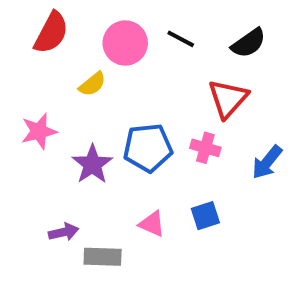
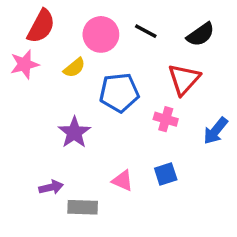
pink star: (39, 131) -> (24, 64), moved
blue pentagon: (148, 148) -> (119, 93), moved

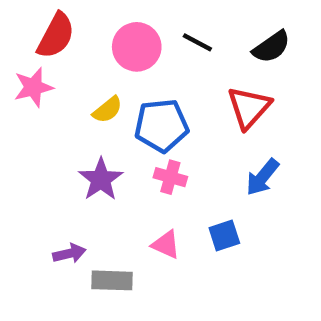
yellow semicircle: (74, 68) -> (108, 110), moved
pink cross: (166, 119) -> (170, 177), moved
blue arrow: (216, 131) -> (262, 177), moved

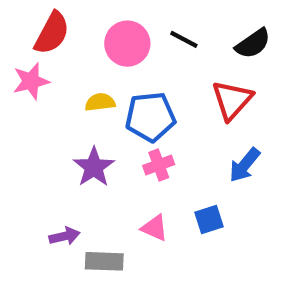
yellow semicircle: (108, 110) -> (100, 102), turned -148
pink cross: (170, 177) -> (159, 165), turned -36

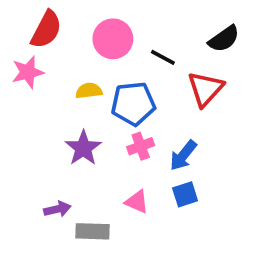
black line: (184, 39) -> (163, 57), moved
blue arrow: (245, 165) -> (183, 155), moved

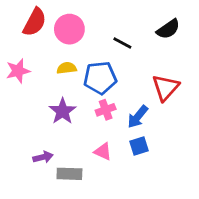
pink circle: (113, 39) -> (69, 29), moved
pink star: (28, 72) -> (18, 71), moved
red triangle: (205, 89) -> (165, 88), moved

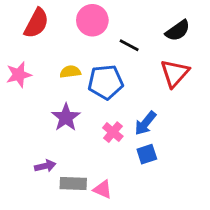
pink circle: (69, 29) -> (92, 20), moved
red triangle: (165, 88) -> (175, 73), moved
pink cross: (106, 110) -> (113, 132), moved, turned -30
pink triangle: (103, 152) -> (103, 189), moved

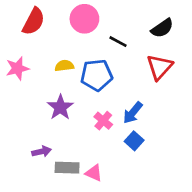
blue square: (147, 154) -> (134, 141), turned -30

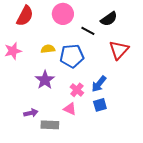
black semicircle: (162, 28) -> (109, 19), moved
blue square: (134, 141) -> (100, 105), turned 32
pink triangle: (94, 173) -> (70, 109), moved

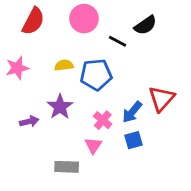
red triangle: (119, 50) -> (162, 99), moved
pink triangle: (70, 109) -> (93, 145), turned 40
purple arrow: (31, 113) -> (29, 121), moved

